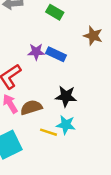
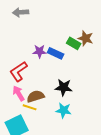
green rectangle: (55, 12) -> (74, 43), moved
yellow line: (49, 132) -> (30, 107), moved

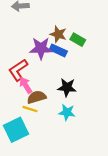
brown star: (86, 38) -> (58, 34), moved
purple star: (40, 51) -> (41, 48), size x1.5
pink arrow: (19, 93) -> (26, 85), moved

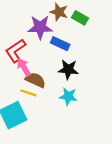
blue rectangle: (58, 50) -> (60, 44), moved
brown semicircle: (37, 97) -> (35, 80), turned 42

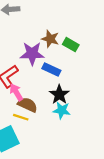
black star: (68, 69) -> (59, 94), turned 30
cyan star: (68, 96) -> (62, 110), moved

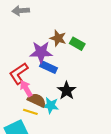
blue rectangle: (51, 70) -> (48, 67), moved
cyan star: (62, 110) -> (51, 105), moved

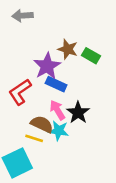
purple star: (41, 52) -> (47, 66), turned -30
pink arrow: (26, 88) -> (57, 110), moved

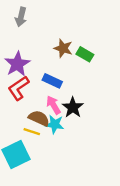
gray arrow: (22, 16) -> (21, 17), turned -72
purple star: (47, 66) -> (17, 64), moved

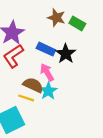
black star: (73, 107) -> (66, 54), moved
cyan star: (55, 124) -> (48, 91), turned 30

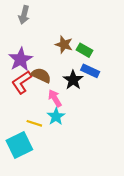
blue rectangle: (46, 49) -> (90, 71), moved
brown semicircle: (33, 85) -> (41, 75), moved

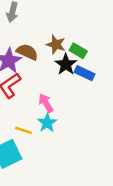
brown semicircle: (41, 75) -> (27, 52), moved
black star: (73, 80) -> (66, 64), moved

